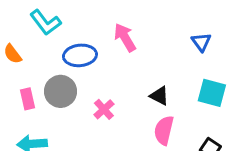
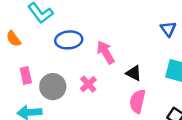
pink arrow: (125, 37) -> (106, 52), moved
gray circle: (61, 91) -> (53, 87), moved

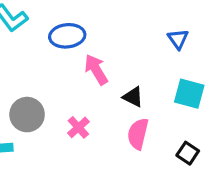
blue ellipse: (69, 40) -> (67, 36), moved
pink cross: (88, 84) -> (78, 127), moved

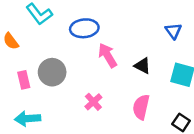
black triangle: (133, 97) -> (142, 66), moved
gray circle: (27, 115) -> (52, 72), moved

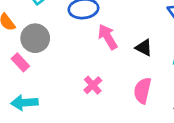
gray circle: (52, 72) -> (35, 38), moved
pink rectangle: (24, 80) -> (20, 62), turned -30

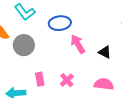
pink rectangle: (20, 62) -> (40, 79), moved, turned 32
pink semicircle: (142, 91) -> (104, 84), turned 84

